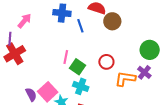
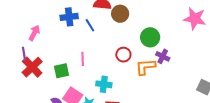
green circle: (150, 50) -> (150, 37), moved
green square: (77, 67) -> (62, 71), moved, turned -35

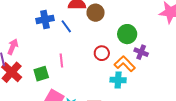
pink arrow: (34, 33) -> (13, 47), moved
orange L-shape: (146, 67) -> (125, 64), turned 55
cyan cross: (104, 84) -> (118, 80), moved

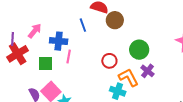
blue cross: (45, 19) -> (59, 41), moved
pink arrow: (13, 47) -> (35, 31), moved

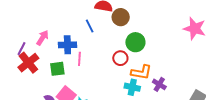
purple line: (12, 39) -> (21, 49), turned 32
green circle: (139, 50) -> (135, 42), moved
purple cross: (147, 71) -> (159, 84), moved
orange L-shape: (128, 77) -> (141, 72), turned 135

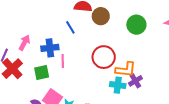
green circle: (135, 42) -> (136, 25), moved
red circle: (120, 58) -> (104, 57), size x1.5
purple cross: (159, 84) -> (135, 81), moved, turned 32

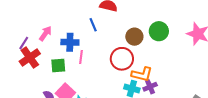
brown circle: (101, 16) -> (134, 37), moved

